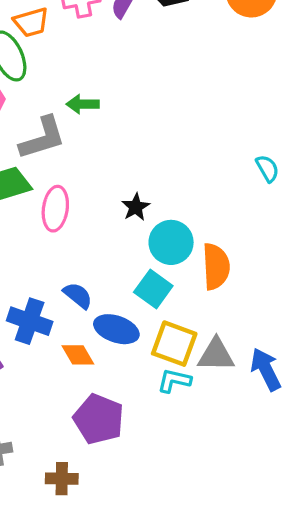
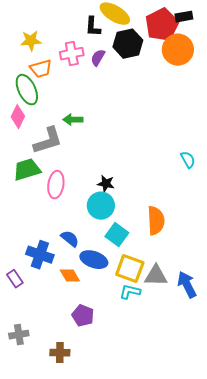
black star: (136, 207) -> (106, 184), turned -30
cyan circle: (171, 242) -> (101, 206), moved
purple pentagon: (99, 419) -> (83, 316), size x0.7

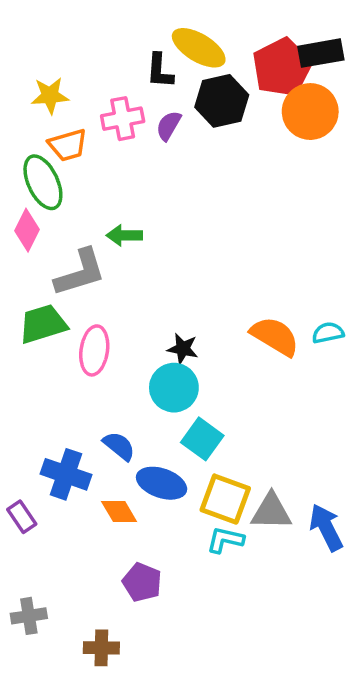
black rectangle: (184, 17) -> (321, 53), size x1.4
cyan semicircle: (188, 160) -> (328, 333), moved, turned -72
orange semicircle: (156, 221) -> (275, 336), moved, turned -56

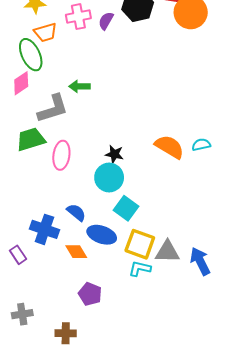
pink diamond: (27, 230) -> (21, 83), turned 30

